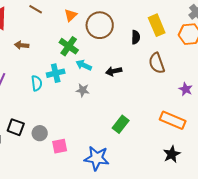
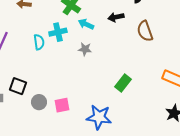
brown semicircle: (157, 63) -> (145, 31), moved
black arrow: (114, 71) -> (116, 17), moved
gray circle: (40, 133) -> (39, 102), moved

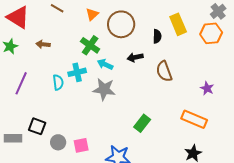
gray star: (85, 49) -> (104, 89), size x1.6

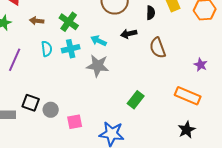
green cross: (90, 45) -> (69, 22), moved
cyan semicircle: (58, 82) -> (47, 49), moved
gray circle: (58, 142) -> (51, 110), moved

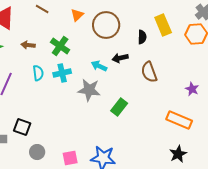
cyan arrow: (99, 41) -> (99, 66), moved
green rectangle: (136, 100) -> (119, 107), moved
gray circle: (51, 110) -> (37, 152), moved
pink square: (75, 122) -> (70, 158), moved

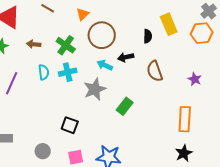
brown circle: (106, 25) -> (102, 35), moved
purple star: (192, 89) -> (195, 79), moved
gray star: (89, 90) -> (95, 89), turned -30
orange rectangle: (179, 120) -> (185, 119), turned 70
black square: (22, 127) -> (70, 125), moved

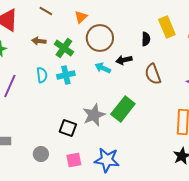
brown arrow: (34, 44) -> (39, 41), moved
gray star: (95, 89) -> (94, 115), moved
green rectangle: (125, 106) -> (123, 109), size x1.4

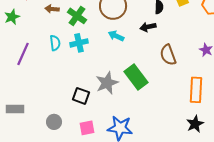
black arrow: (124, 60) -> (148, 27), moved
brown semicircle: (153, 74) -> (168, 55), moved
green rectangle: (123, 109) -> (136, 77), turned -75

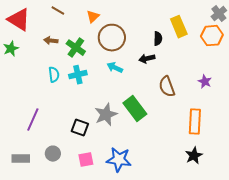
purple line: (23, 54) -> (33, 120), moved
gray rectangle: (15, 109) -> (21, 159), moved

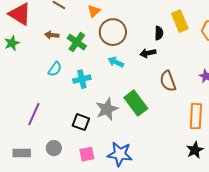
cyan semicircle: (54, 75) -> (55, 69), turned 42
cyan cross: (78, 75) -> (82, 79), moved

